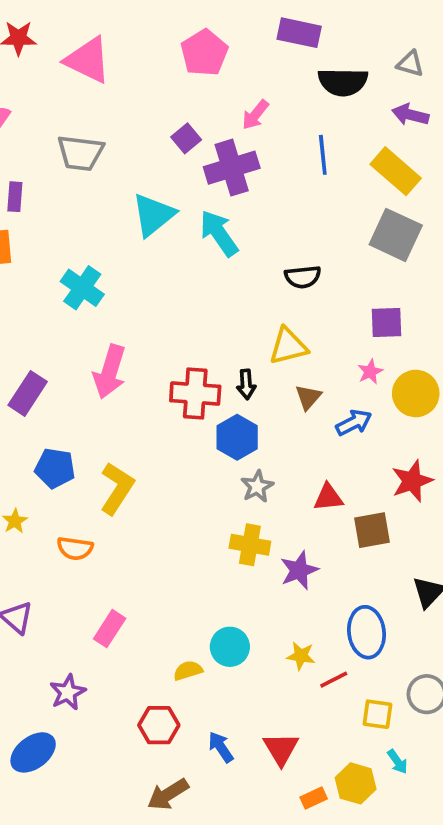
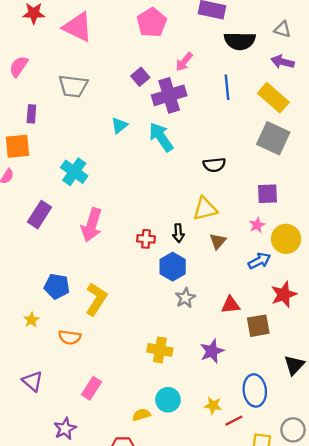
cyan triangle: (153, 215) -> (119, 125), size x0.6
purple rectangle: (28, 393) -> (40, 215), moved
red cross: (195, 393) -> (146, 239), size x0.6
blue arrow: (354, 423) -> (259, 261), moved
yellow cross: (250, 545) -> (160, 350), moved

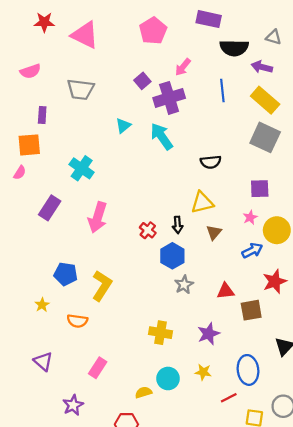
purple arrow: (283, 62) -> (262, 67), moved
pink semicircle: (19, 66) -> (30, 71), turned -144
red cross: (146, 239) -> (148, 230), turned 35
yellow star: (213, 406) -> (203, 372), moved

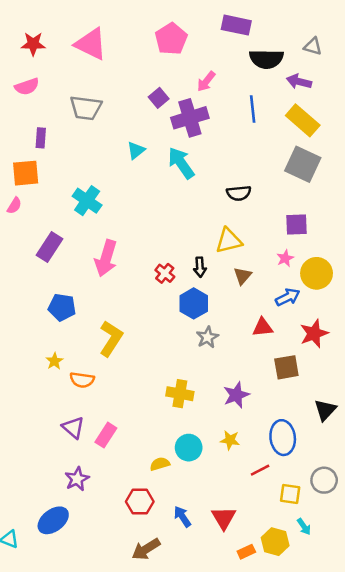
red star: (44, 22) -> (33, 44), moved
blue pentagon: (66, 274) -> (62, 307), moved
red triangle: (226, 291) -> (263, 327), moved
yellow star: (42, 305) -> (54, 361), moved
purple triangle: (43, 361) -> (73, 428), moved

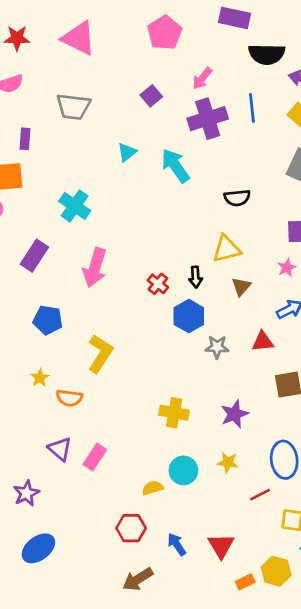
purple cross: (190, 118) -> (208, 119), moved
gray star: (207, 337) -> (217, 347), moved, turned 30
purple star: (77, 479) -> (26, 493), moved

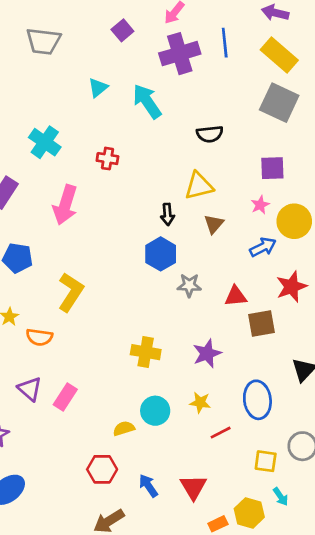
red cross: (158, 284) -> (107, 159), moved, turned -30
red triangle: (263, 342) -> (236, 296), moved
red line: (260, 495) -> (221, 433), moved

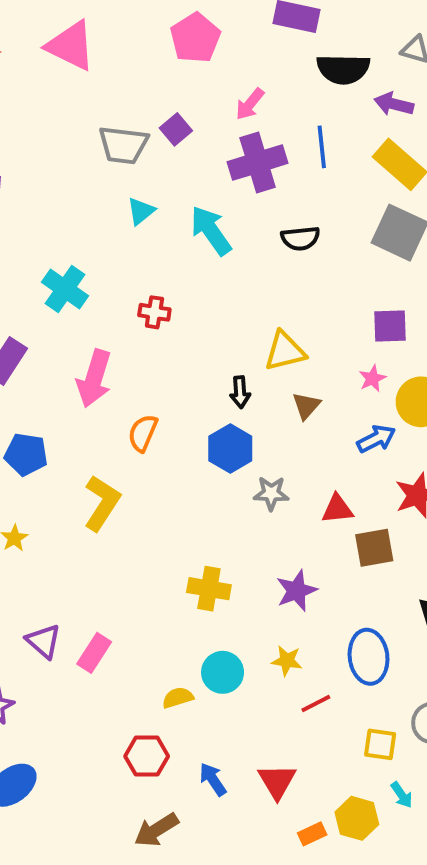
gray trapezoid: (43, 41) -> (123, 145), moved
black semicircle: (210, 134) -> (300, 238), moved
orange semicircle: (39, 337) -> (143, 433), moved, turned 105

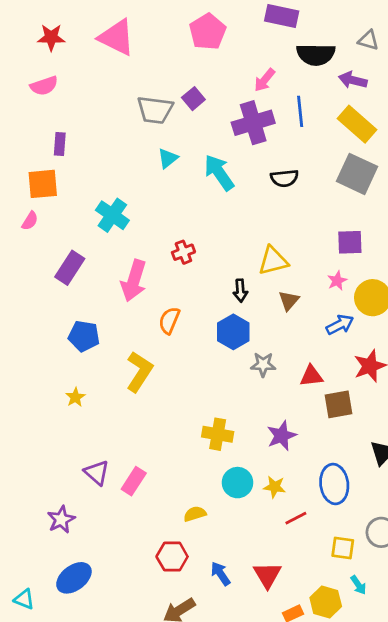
pink arrow: (250, 104) -> (265, 80), moved
red cross: (154, 312) -> (183, 252), moved, turned -30
cyan circle: (223, 672) -> (238, 483), moved

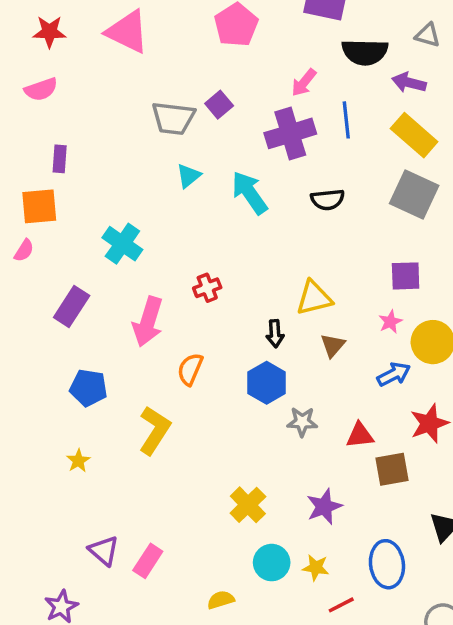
yellow cross: (218, 434) -> (248, 505), turned 36

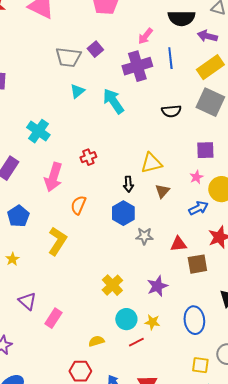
yellow rectangle: (414, 135) -> (210, 67), turned -76
black semicircle: (328, 200) -> (171, 111), moved
blue pentagon: (88, 388) -> (18, 216), turned 30
purple triangle: (104, 551) -> (27, 301), moved
red line: (341, 605) -> (136, 342), moved

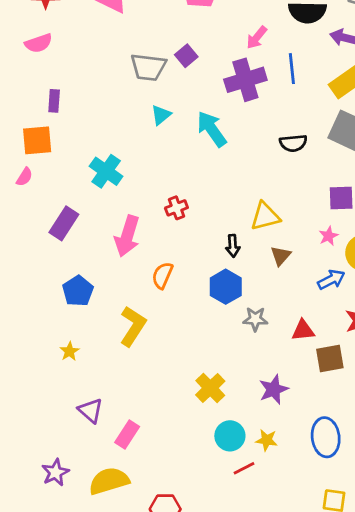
yellow semicircle: (96, 341) -> (109, 481), moved, size x1.8

